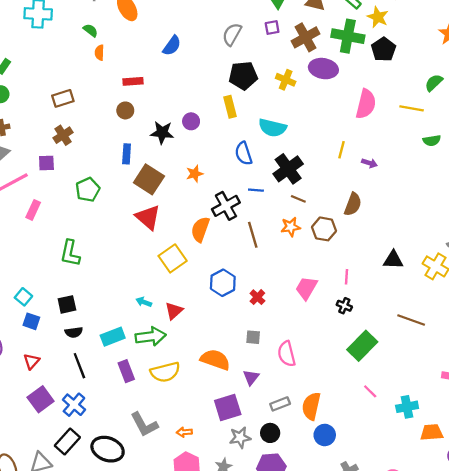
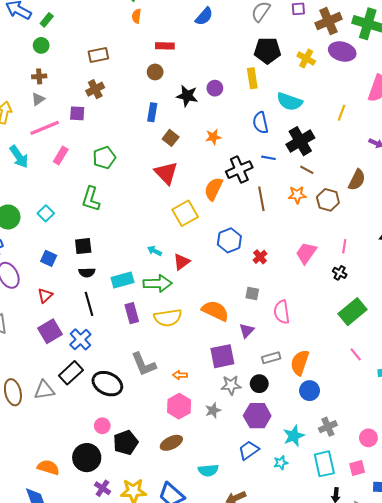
yellow line: (342, 150) -> (341, 113), moved
brown square: (149, 179) -> (171, 138), size x0.6
green pentagon: (88, 190) -> (104, 158), moved
cyan square: (23, 297) -> (46, 213), moved

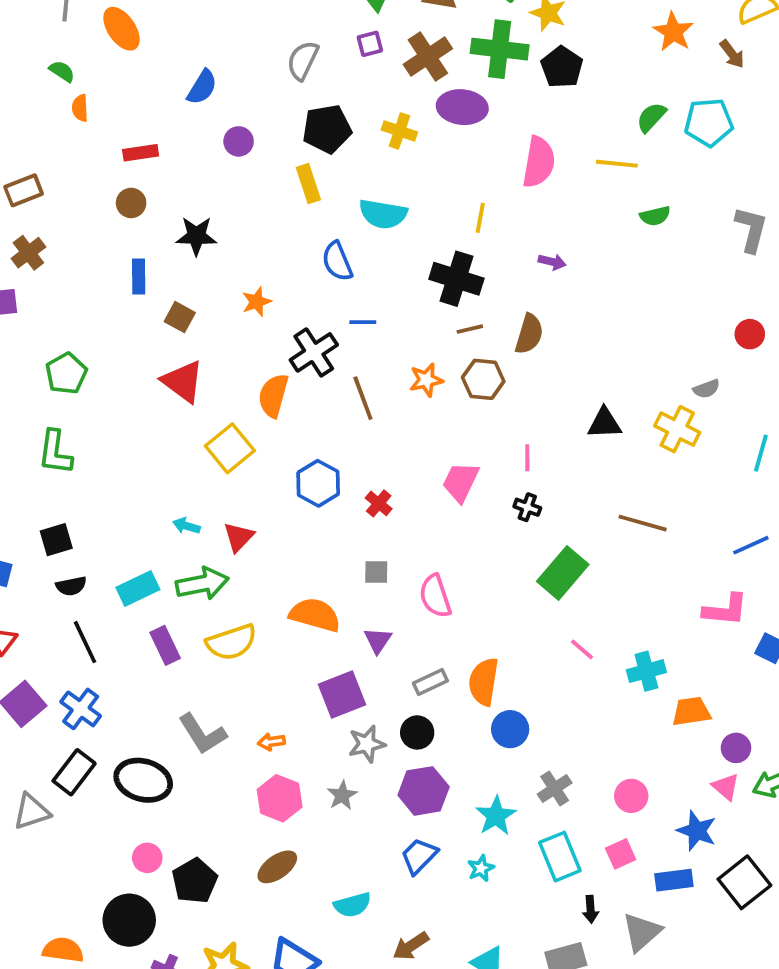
purple circle: (215, 88) -> (239, 141), moved
black cross: (300, 141) -> (456, 279), moved, turned -32
brown line: (307, 170) -> (470, 329), moved, turned -32

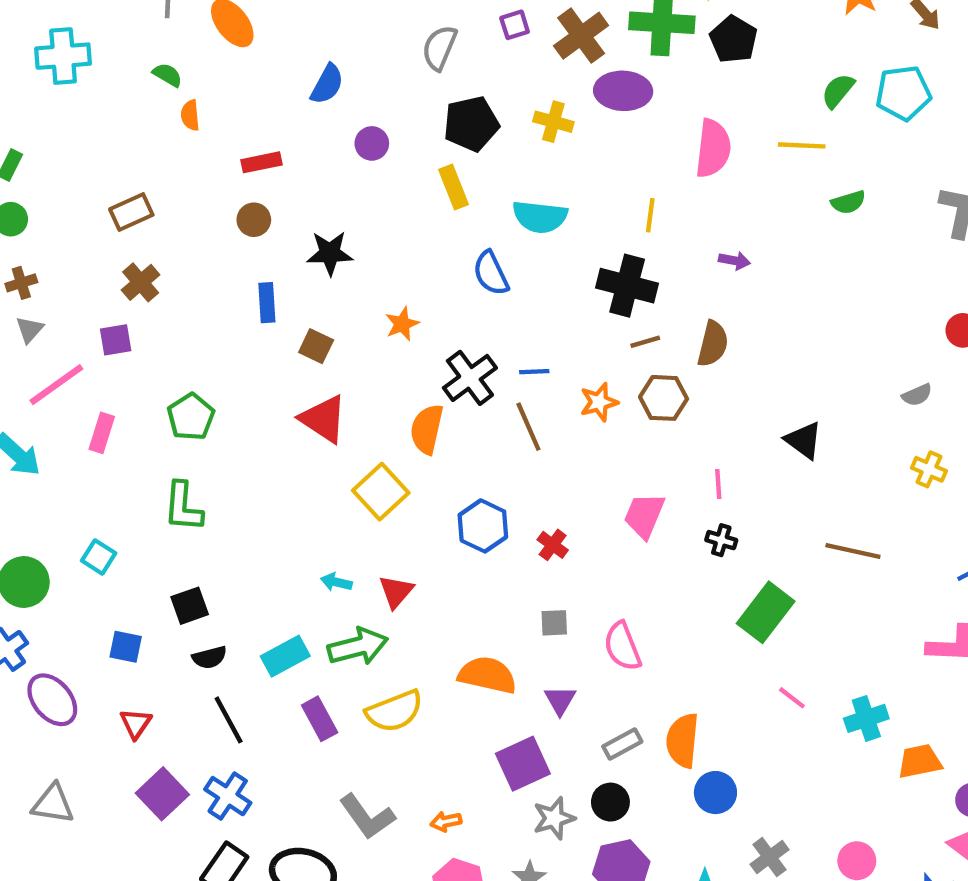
blue line: (363, 322) -> (534, 372), moved
black triangle: (604, 423) -> (804, 440), turned 42
yellow cross: (677, 429) -> (929, 469), moved, size x0.7

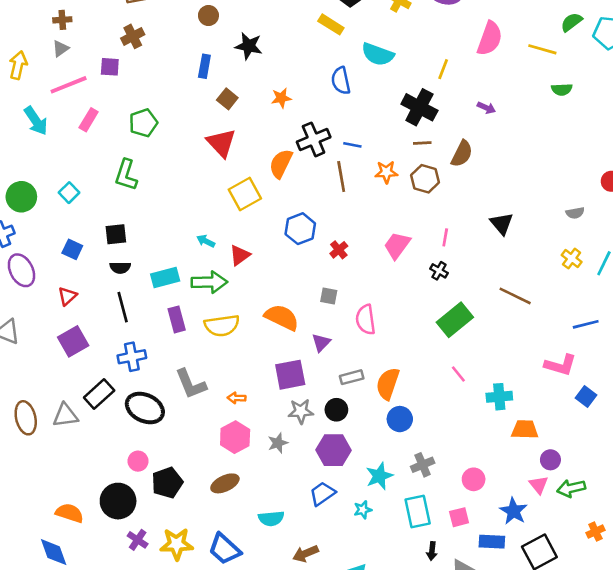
yellow rectangle: (453, 187) -> (331, 24), turned -50
blue cross: (228, 796) -> (132, 357), moved, turned 32

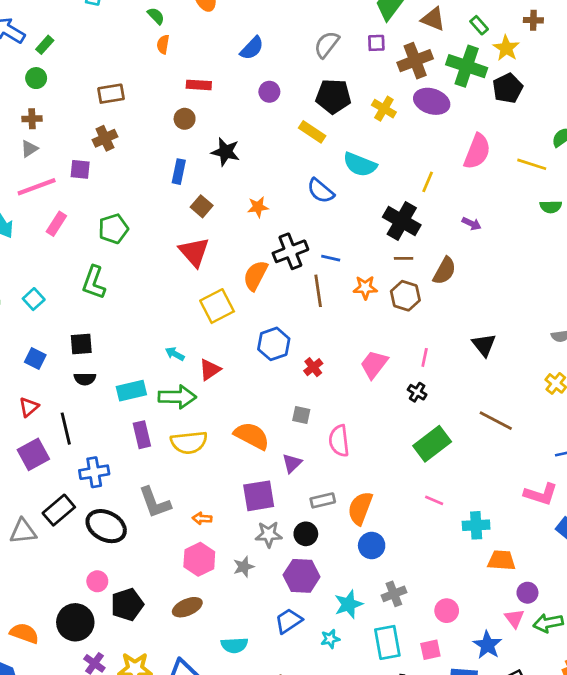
blue semicircle: (341, 81) -> (321, 191), turned -40
black line: (123, 307) -> (66, 429), moved
pink line: (458, 374) -> (434, 500), turned -30

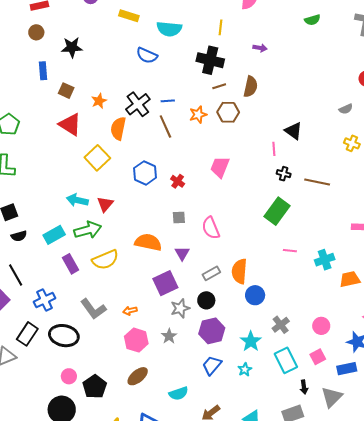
orange star: (258, 207) -> (99, 101), moved
cyan arrow: (175, 354) -> (77, 200), size x1.5
pink line: (425, 357) -> (274, 149), moved
black cross: (417, 392) -> (284, 174), moved

